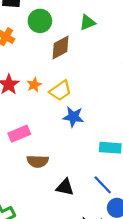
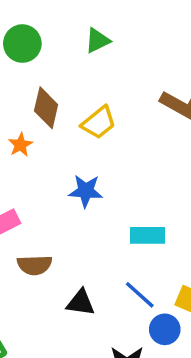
brown diamond: (61, 48) -> (46, 108), moved, turned -45
yellow trapezoid: (60, 91) -> (99, 123), moved

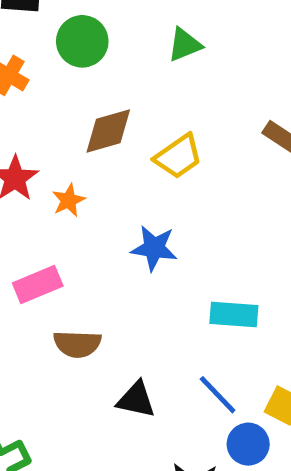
brown diamond: (46, 108) -> (108, 131), turned 57
orange star: (20, 145) -> (69, 200), moved

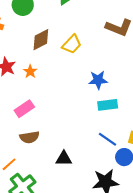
blue star: (154, 248) -> (98, 80), moved
brown semicircle: (77, 344) -> (29, 137), moved
black triangle: (136, 400) -> (64, 159), moved

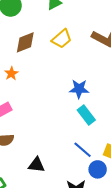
yellow trapezoid: (72, 44) -> (62, 39), moved
cyan rectangle: (108, 105) -> (86, 115), turned 54

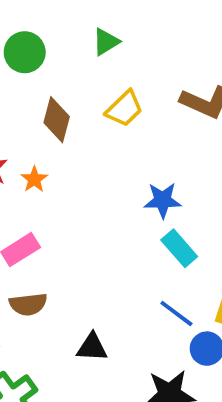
brown diamond: (25, 42) -> (57, 120), turned -50

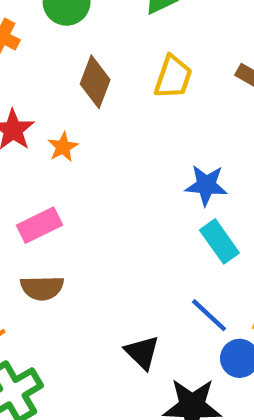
yellow trapezoid: (124, 109) -> (173, 77), turned -33
black triangle: (92, 347) -> (142, 352), moved, turned 36

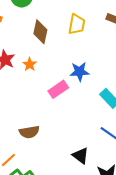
blue star: (206, 185) -> (80, 72), moved
pink rectangle: (40, 225) -> (58, 89), moved

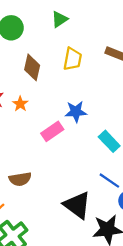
black triangle: (80, 156) -> (77, 205), size x1.5

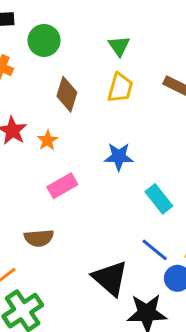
green triangle: (60, 19) -> (119, 46), moved, turned -36
pink rectangle: (52, 131) -> (62, 186), moved

